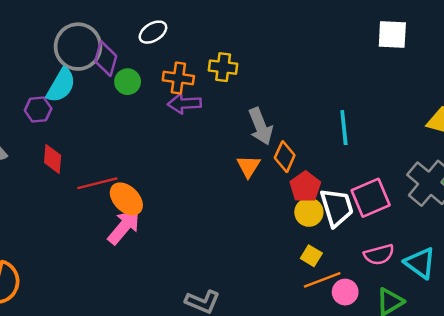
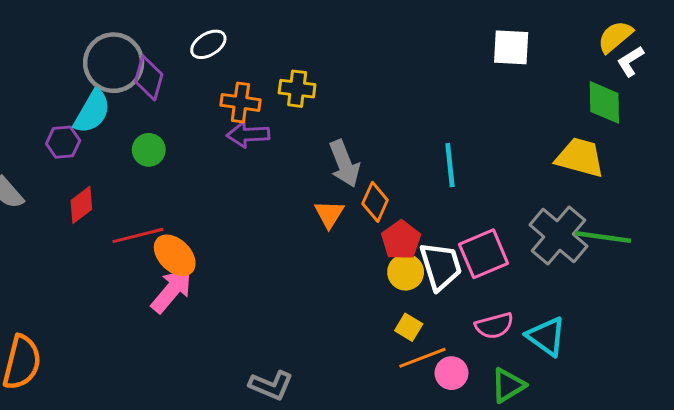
green circle: (128, 82) -> (149, 150), moved
red diamond: (53, 159) -> (81, 205), turned 48

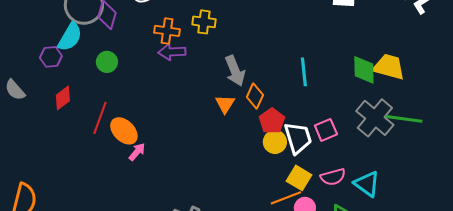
green diamond: (604, 102) -> (364, 70), moved
red line: (138, 235) -> (100, 118), turned -56
pink square: (484, 254) -> (326, 130), size x0.7
pink arrow: (172, 291) -> (137, 152), moved, size x0.6
yellow square: (409, 327) -> (299, 178), moved, size x1.4

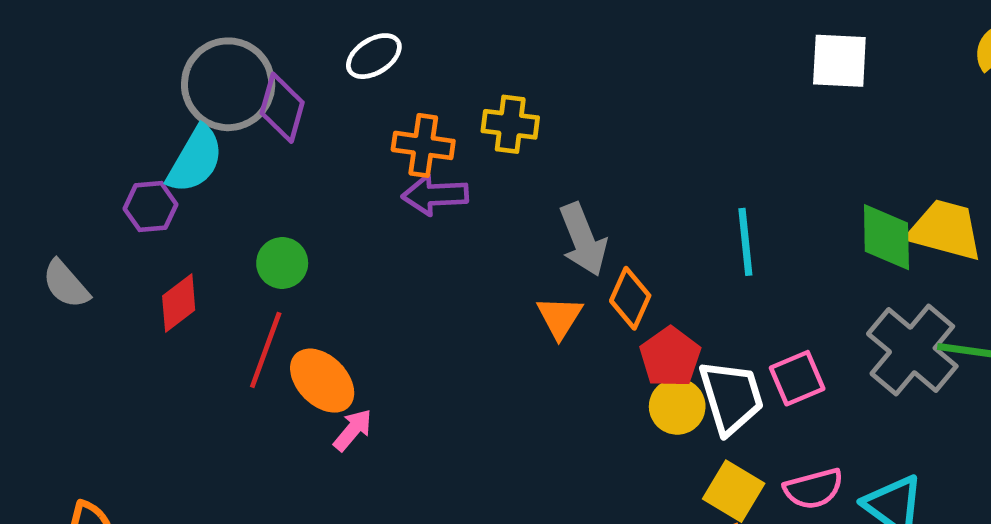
green circle: (107, 62) -> (282, 263), moved

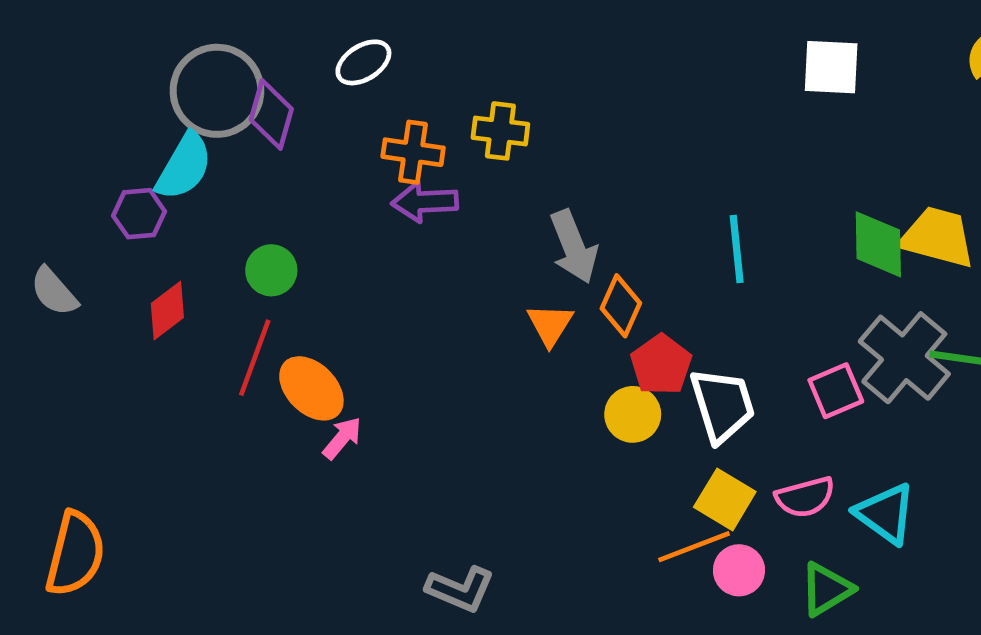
pink square: (797, 378) -> (836, 391), moved
yellow circle: (677, 406) -> (633, 414), moved

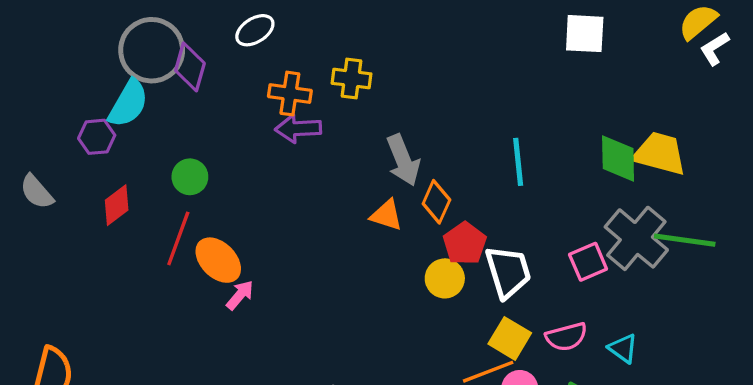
orange triangle: (550, 325) -> (386, 215), turned -44
cyan triangle: (885, 514) -> (623, 348), size x0.7

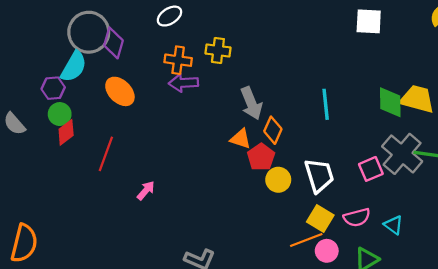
white ellipse: (255, 30) -> (169, 16), moved
green circle: (190, 177) -> (60, 114), moved
red pentagon: (465, 243) -> (261, 157), moved
orange ellipse: (218, 260) -> (120, 91), moved

